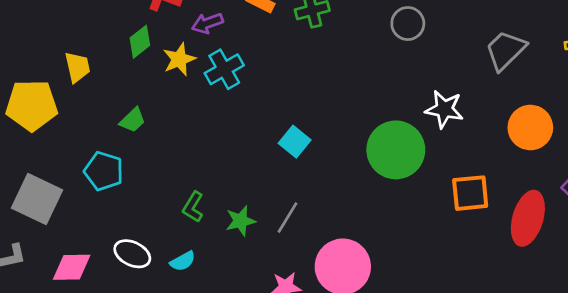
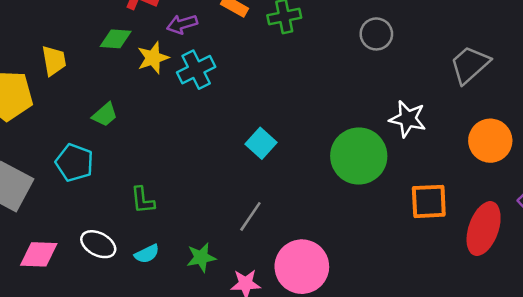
green diamond: (140, 42) -> (116, 39), turned 40
green L-shape: (193, 207) -> (143, 200), moved, turned -40
green star: (241, 221) -> (201, 257), moved

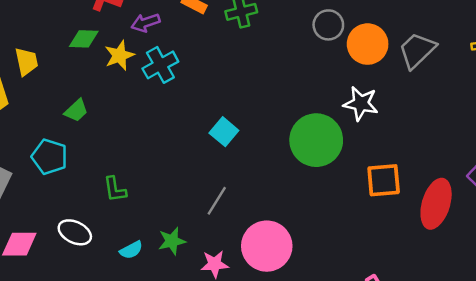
orange circle: (490, 141) -> (368, 44), moved
cyan semicircle: (147, 254) -> (131, 250), moved

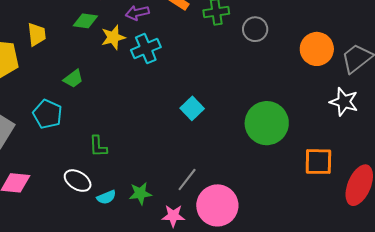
gray circle: (328, 25) -> (255, 29), moved
white star: (361, 103) -> (344, 102), moved
gray line: (217, 201) -> (187, 179), moved
white ellipse: (75, 232) -> (78, 181), moved

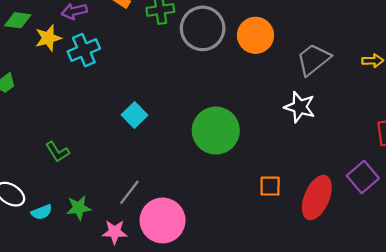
gray circle: (255, 29) -> (203, 28), size x1.6
orange circle: (317, 49) -> (255, 35), moved
green L-shape: (98, 146) -> (57, 152), moved, turned -30
orange square: (318, 162) -> (270, 186), moved, size x0.7

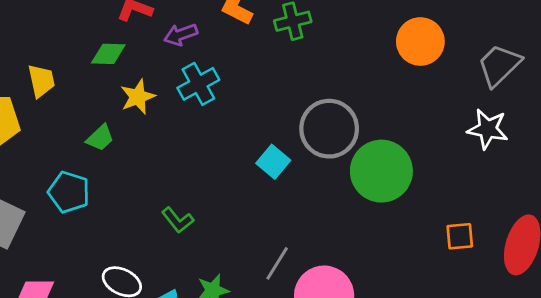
gray circle: (203, 28) -> (329, 129), moved
yellow star: (48, 38) -> (138, 97), moved

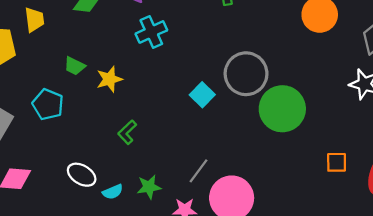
yellow star: (138, 97) -> (109, 79), moved
green trapezoid: (100, 138) -> (75, 66), turned 65
green L-shape: (178, 220) -> (127, 132), turned 80

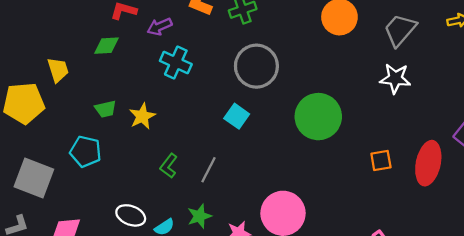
cyan cross: (151, 32) -> (176, 63), turned -32
green trapezoid: (75, 66) -> (106, 109), turned -30
gray circle: (246, 74) -> (256, 66), moved
gray line: (199, 171) -> (209, 170), moved

